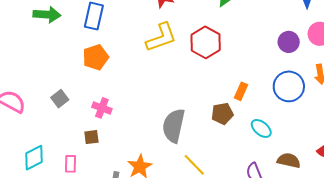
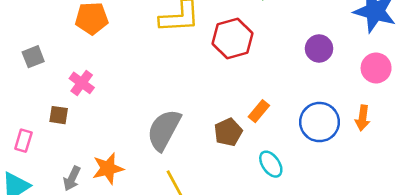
purple circle: (289, 42) -> (319, 48), moved
brown pentagon: (222, 114) -> (228, 132), turned -30

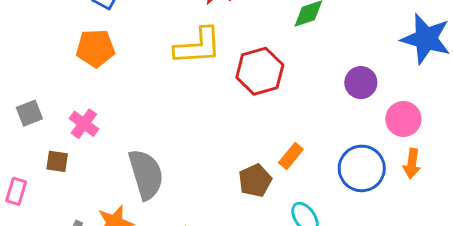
gray square: (33, 57) -> (29, 113), moved
pink circle: (376, 68) -> (403, 119), moved
gray semicircle: (164, 130) -> (146, 174), moved, turned 135

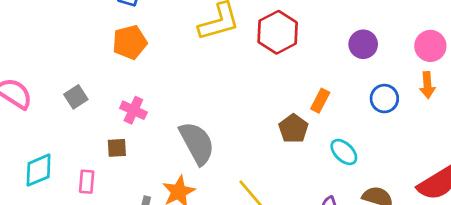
purple circle: (361, 83) -> (363, 44), moved
gray square: (29, 113) -> (76, 97), moved
pink circle: (403, 119) -> (430, 46), moved
blue circle: (362, 168) -> (384, 99), size x0.7

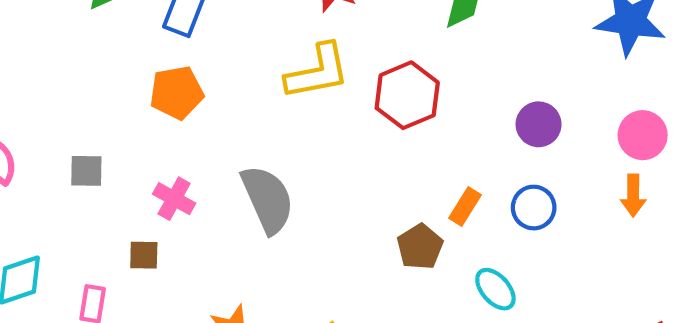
gray square: (76, 97) -> (86, 171), turned 30
blue circle: (384, 99) -> (534, 208), moved
gray semicircle: (197, 143) -> (268, 199), moved

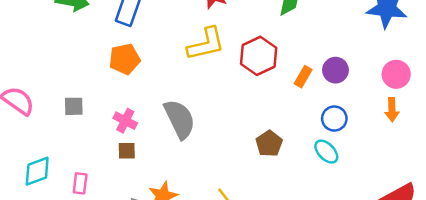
orange rectangle: (465, 207) -> (303, 77), moved
brown square: (144, 255) -> (127, 151), moved
cyan ellipse: (495, 289) -> (326, 152), moved

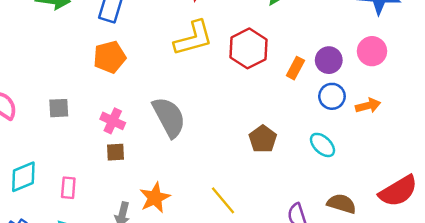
pink circle: (396, 74) -> (372, 51), moved
orange arrow: (392, 110) -> (368, 106), moved, turned -100
blue circle: (334, 119) -> (332, 96), moved

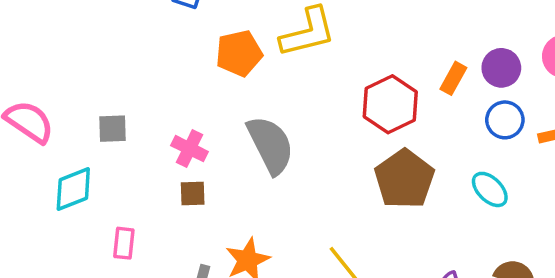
red hexagon: (248, 48) -> (390, 104), moved
orange pentagon: (110, 57) -> (239, 53), moved
brown pentagon: (263, 139) -> (404, 179), size x1.5
cyan diamond: (23, 177) -> (73, 189), moved

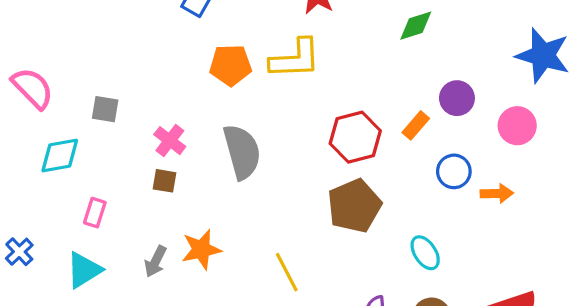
purple circle: (501, 68) -> (457, 98), moved
cyan ellipse: (490, 189) -> (425, 253), moved

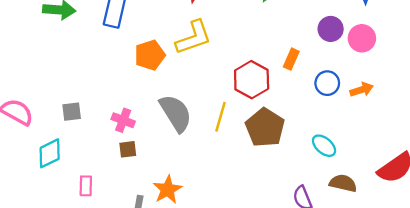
purple circle: (457, 98) -> (331, 29), moved
yellow line: (287, 272) -> (220, 117), moved, turned 60

